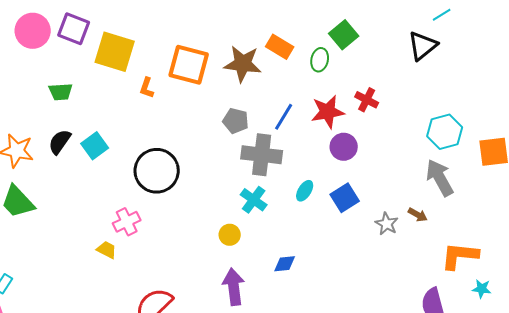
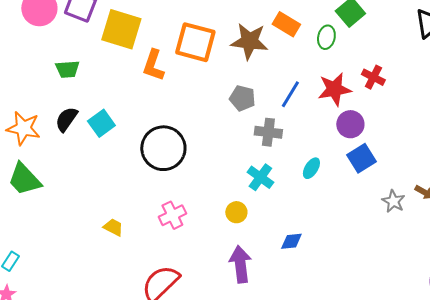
orange L-shape: (147, 88) -> (153, 65), size x1.5
gray cross: (262, 155) -> (268, 132), size x0.7
blue square: (345, 198) -> (361, 158), moved
pink cross: (127, 222) -> (172, 215), moved

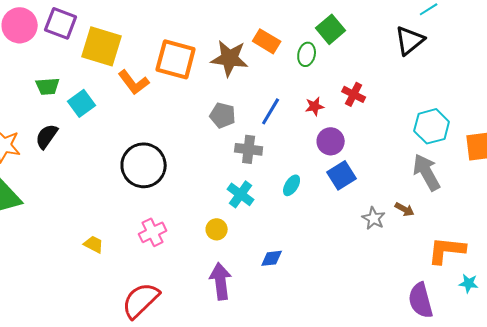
orange L-shape: (153, 65) -> (134, 82), turned -56
red star: (334, 89) -> (315, 106), size x0.6
cyan square: (101, 123) -> (82, 103), moved

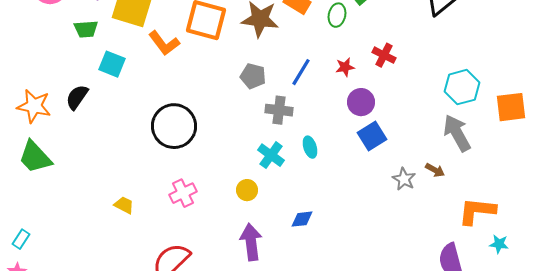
green trapezoid: (48, 86) -> (86, 29), moved
cyan square: (82, 103) -> (112, 64), turned -32
cyan ellipse: (292, 185) -> (310, 147), moved, turned -50

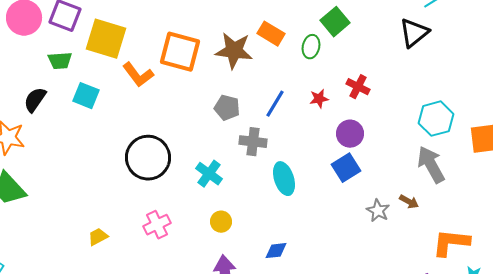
black semicircle: (77, 97) -> (35, 100), moved
purple circle: (361, 102) -> (350, 134), moved
cyan ellipse: (310, 147) -> (284, 179), size x1.5
cyan cross: (271, 155) -> (209, 174), moved
yellow trapezoid: (124, 205) -> (98, 237), turned -55

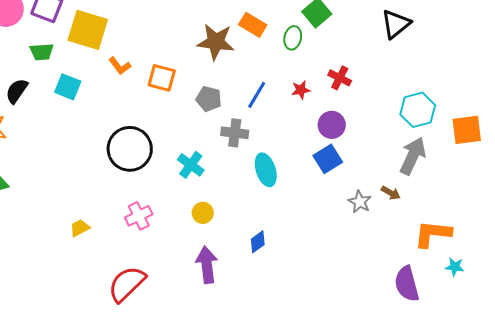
orange square: (180, 52) -> (162, 78), moved, size x0.7
orange L-shape: (138, 75) -> (120, 66), size x0.7
gray arrow: (431, 165) -> (413, 156), turned 54
blue diamond: (276, 251) -> (258, 242), turned -30

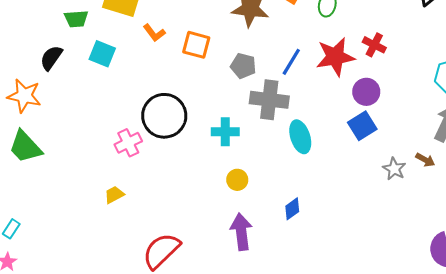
red star: (301, 90) -> (335, 57), size x2.0
gray cross: (235, 133) -> (269, 100), size x1.4
cyan cross: (191, 165) -> (225, 132), turned -36
pink cross: (139, 216) -> (128, 143), moved

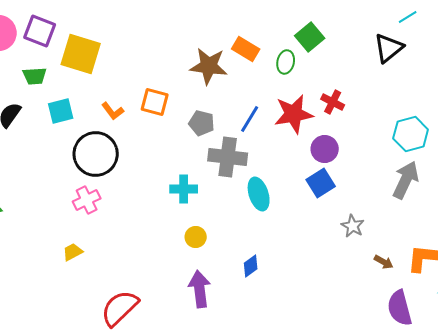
orange L-shape: (154, 33) -> (113, 111), moved
cyan square: (102, 54) -> (61, 111), turned -36
black circle: (164, 116) -> (96, 154), moved
brown arrow: (425, 160) -> (384, 262), moved

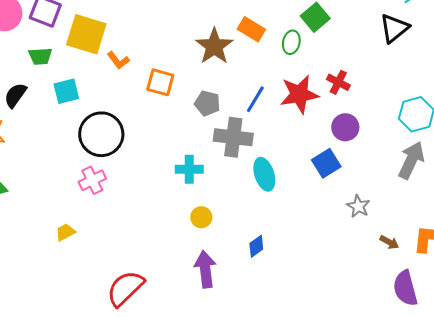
brown star: (209, 66) -> (214, 46), turned 30
orange L-shape: (113, 111) -> (118, 60), moved
purple circle: (325, 149) -> (345, 127), moved
yellow trapezoid: (73, 252) -> (65, 232), moved

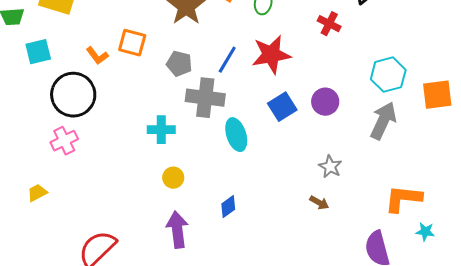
orange L-shape: (118, 60) -> (97, 56), moved
red cross: (338, 82) -> (329, 24), moved
purple circle: (345, 127) -> (325, 102), moved
blue square: (326, 163) -> (282, 107), moved
brown arrow: (389, 242) -> (319, 203), moved

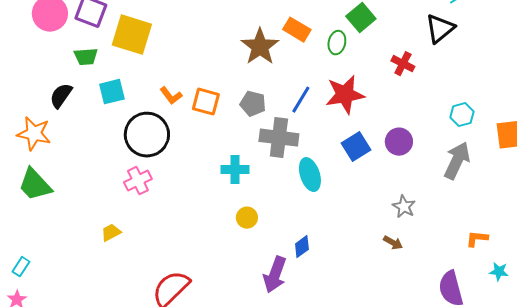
orange square: (132, 43) -> (206, 102), moved
cyan hexagon: (388, 75) -> (462, 115), size x0.7
orange L-shape: (403, 199) -> (477, 239), size x0.6
purple arrow: (177, 230) -> (275, 275), moved, turned -153

